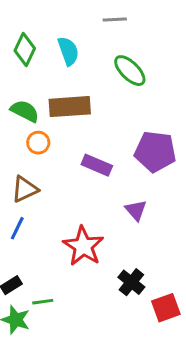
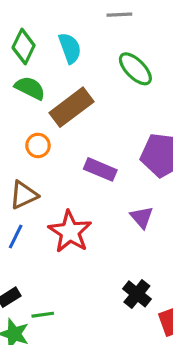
brown rectangle: (70, 107) -> (72, 107), turned -33
green semicircle: (25, 111) -> (30, 88), moved
red star: (83, 246) -> (70, 232), moved

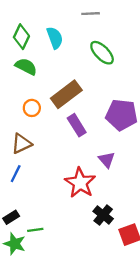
brown rectangle: (72, 107) -> (66, 94), moved
purple rectangle: (100, 169) -> (77, 125), turned 35
red star: (70, 232) -> (80, 183), moved

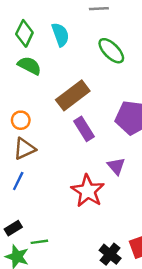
orange circle: (32, 108) -> (21, 120), moved
black cross: (103, 215) -> (110, 254), moved

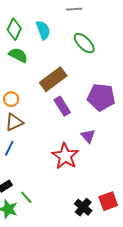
green line: (39, 242) -> (26, 197), turned 56

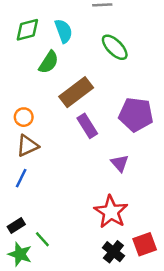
green diamond: (14, 29) -> (27, 30), turned 50
green semicircle: (18, 55) -> (49, 62), moved, turned 96
red star: (65, 156) -> (111, 212), moved

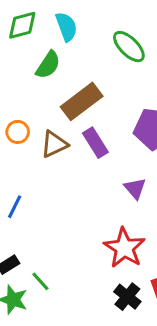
brown triangle: (27, 146) -> (54, 144), moved

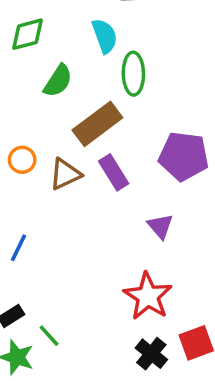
cyan semicircle: (66, 27) -> (105, 36), moved
green ellipse: (129, 47) -> (133, 74), moved, turned 44

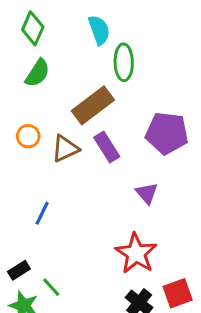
green diamond: (27, 34) -> (33, 28), turned -52
green semicircle: (58, 81) -> (37, 73), moved
blue line: (19, 248) -> (42, 213), moved

